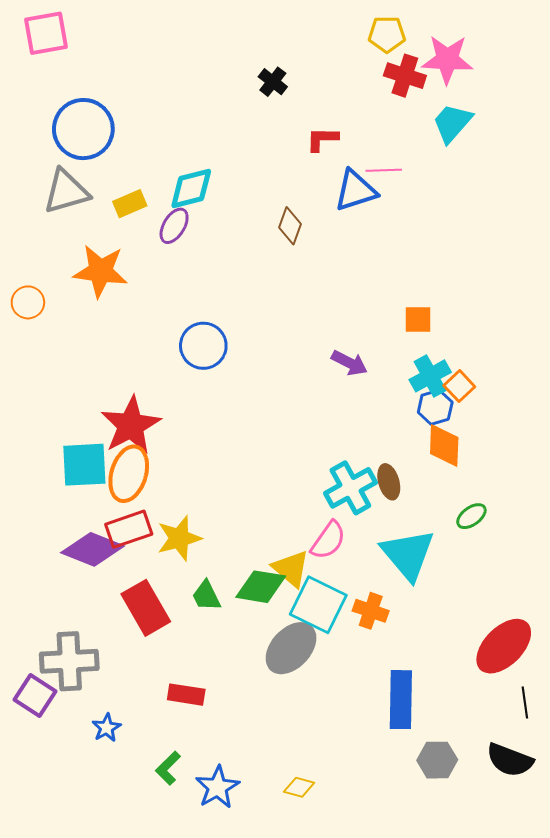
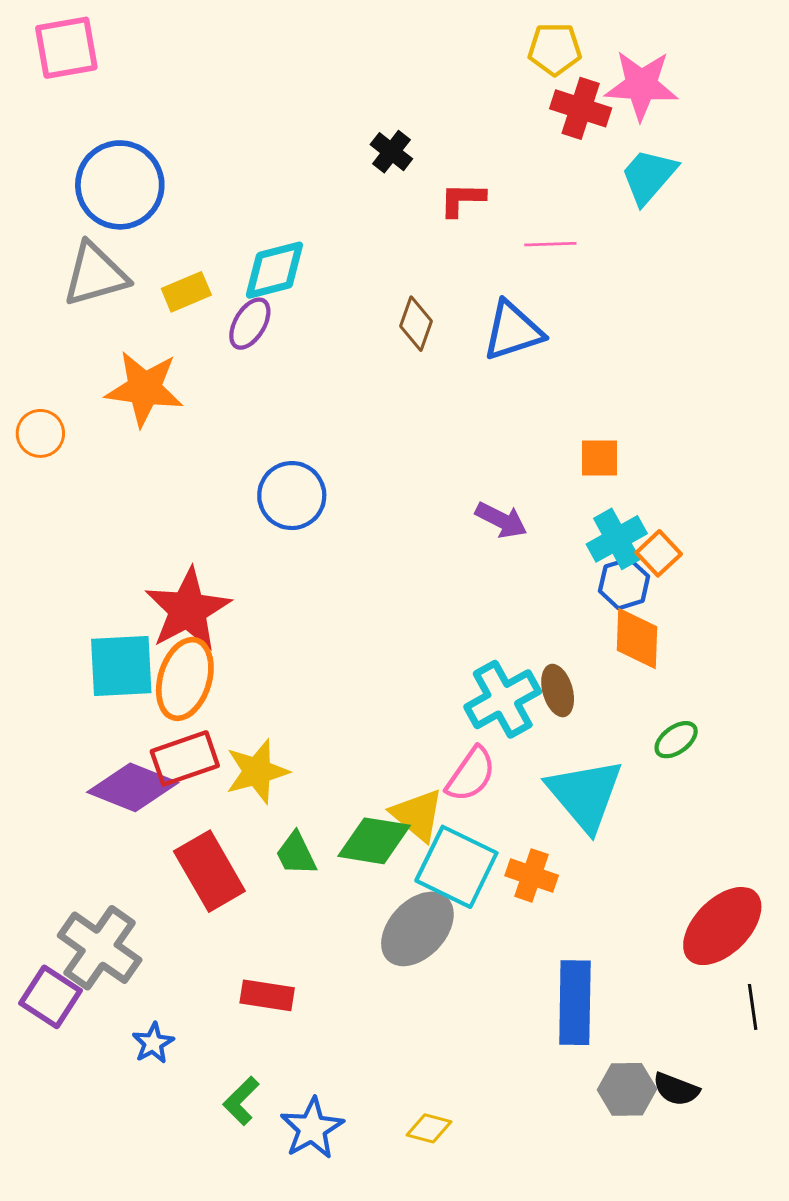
black cross: (273, 82) -> (391, 152), moved
blue triangle: (356, 191) -> (513, 331), moved
gray cross: (69, 661) -> (100, 948), turned 38
black semicircle: (510, 760) -> (676, 1089), moved, size x0.7

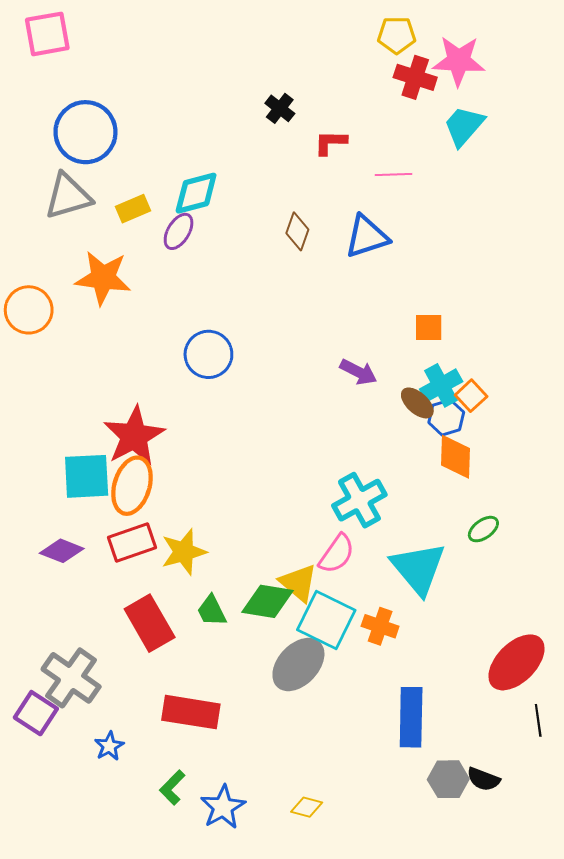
orange circle: (40, 433) -> (29, 310), size x1.4
brown ellipse: (558, 691) -> (417, 403), moved, turned -32
purple diamond: (133, 787) -> (62, 551), moved, size x0.7
red rectangle: (267, 995) -> (191, 712), size x1.5

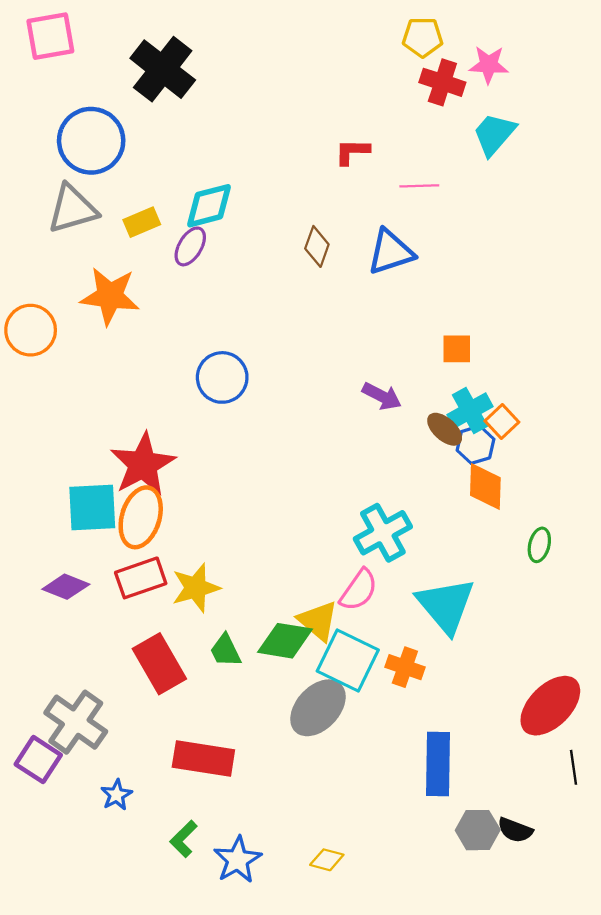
pink star: (459, 61) -> (489, 65), size x0.7
black cross: (280, 108) -> (163, 69), moved, size x2.0
green ellipse: (483, 529) -> (539, 545), moved, turned -40

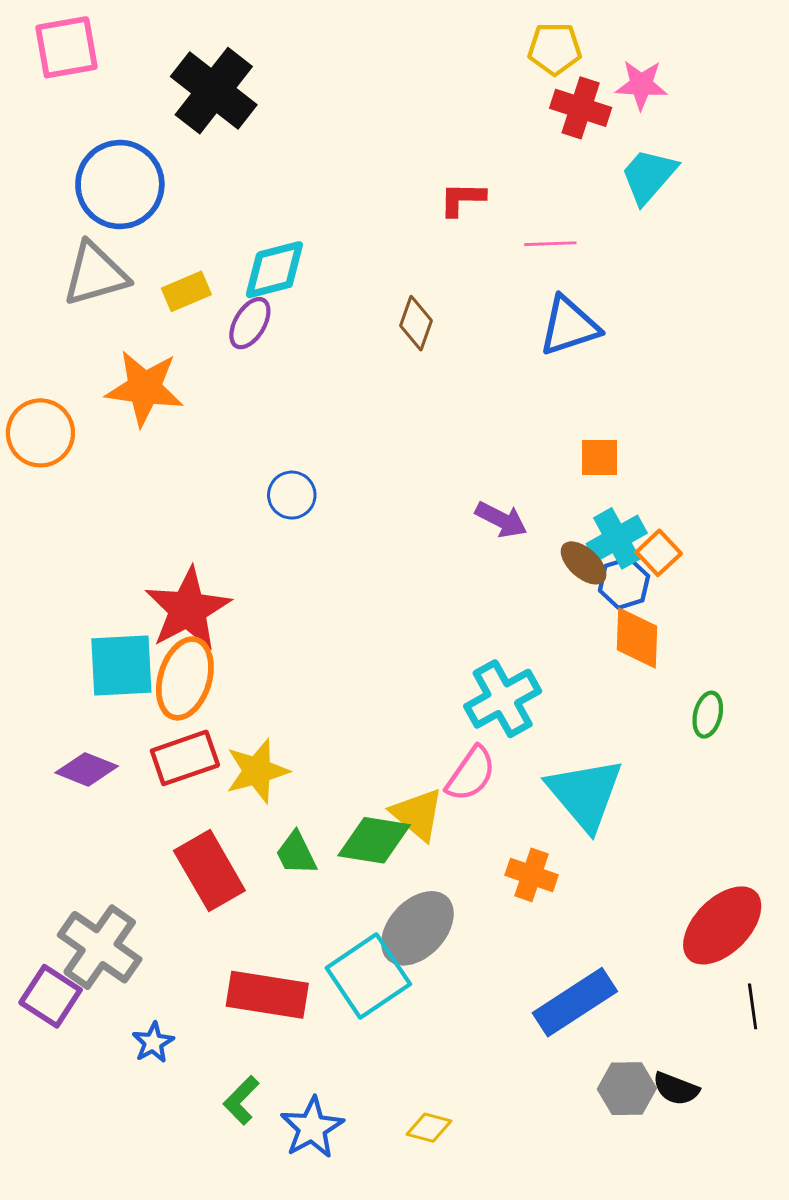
blue triangle: (391, 252) -> (569, 326), moved
blue circle: (222, 377) -> (292, 495), size x0.7
cyan square: (348, 660) -> (368, 976), moved, turned 30
blue rectangle: (438, 764) -> (575, 1002), turned 56

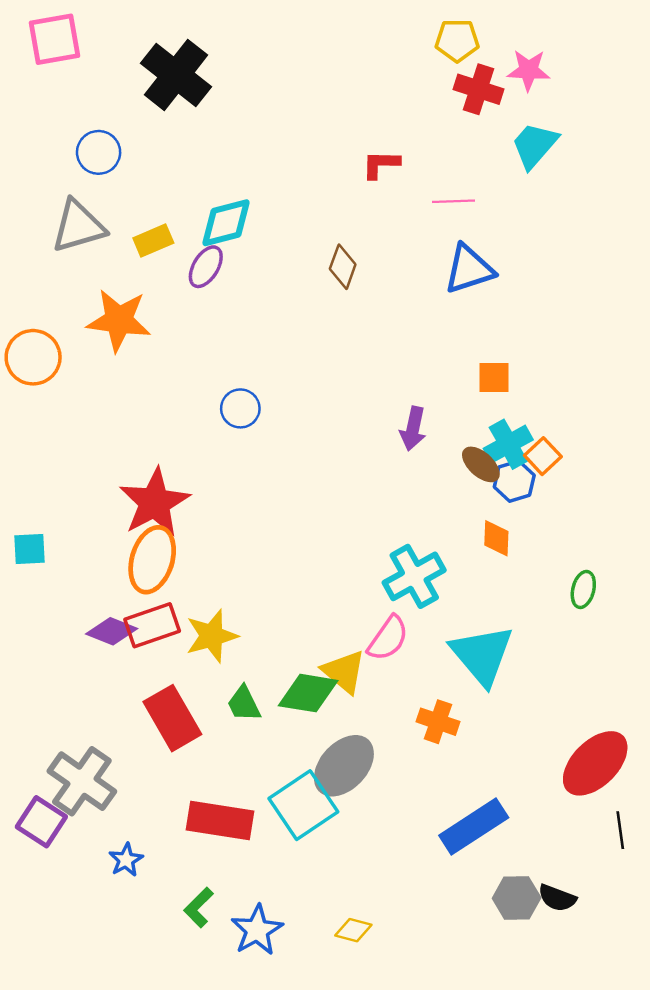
blue circle: (120, 184) -> (99, 152), size x0.6
purple arrow: (501, 520) -> (413, 429), turned 75
orange diamond: (637, 638) -> (496, 538), moved, size x0.7
cyan square: (121, 665) -> (29, 549), moved, size x0.6
purple diamond: (87, 769) -> (112, 631), moved

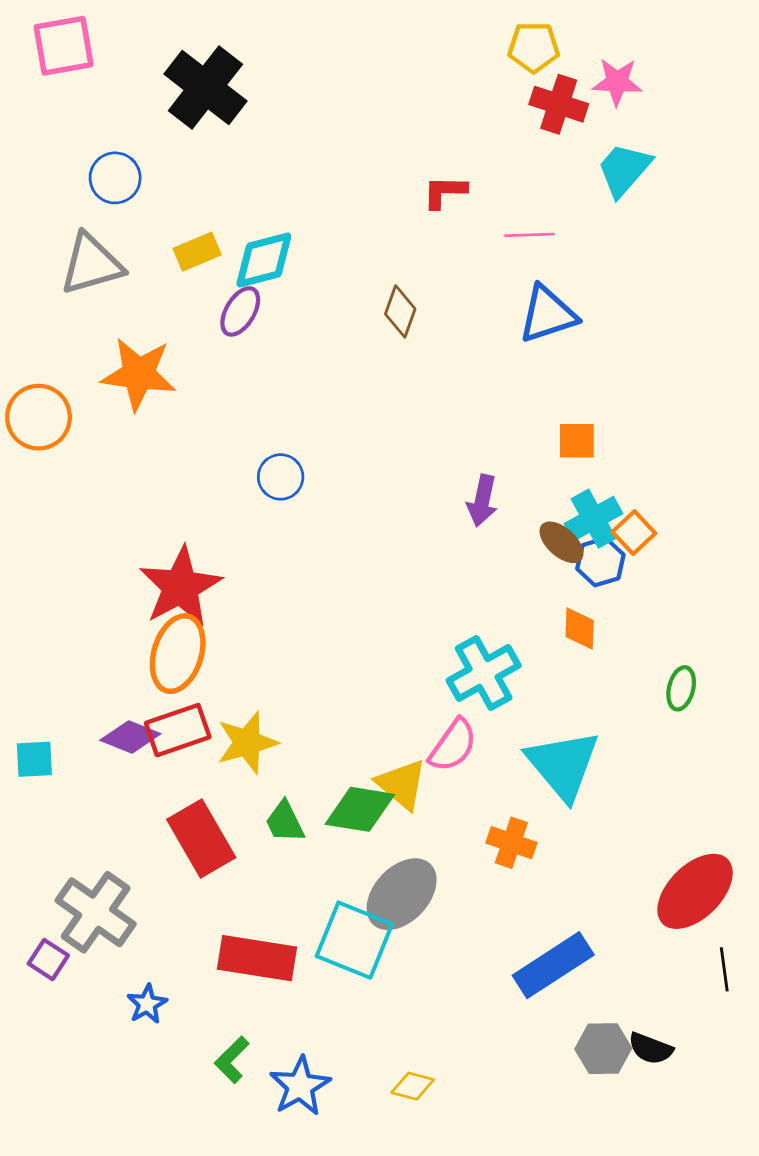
yellow rectangle: (153, 241) -> (197, 252), moved
cyan square: (29, 549) -> (34, 759), moved
cyan square: (303, 805) -> (354, 940), turned -34
purple square: (41, 822) -> (48, 960), size x0.7

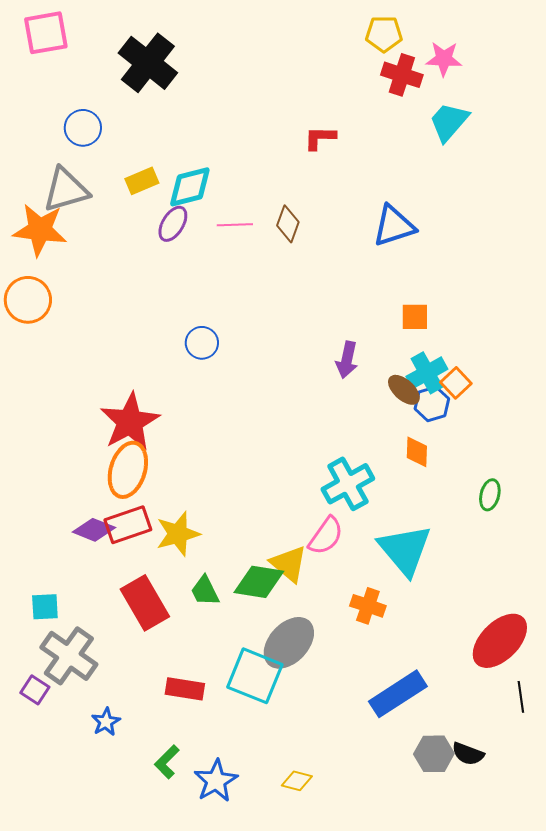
pink line: (530, 235) -> (235, 225), moved
orange star: (139, 374) -> (40, 230), moved
cyan square: (34, 759) -> (45, 607), moved
red rectangle: (257, 958) -> (185, 689), size x0.7

